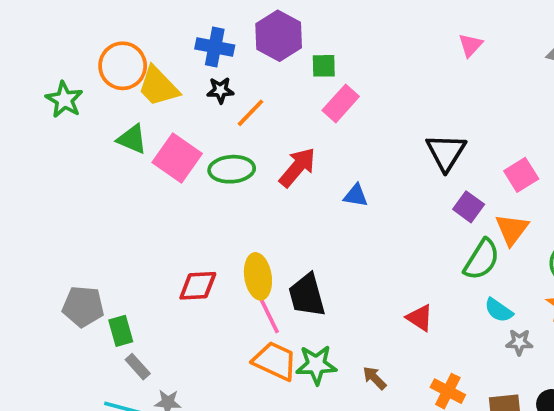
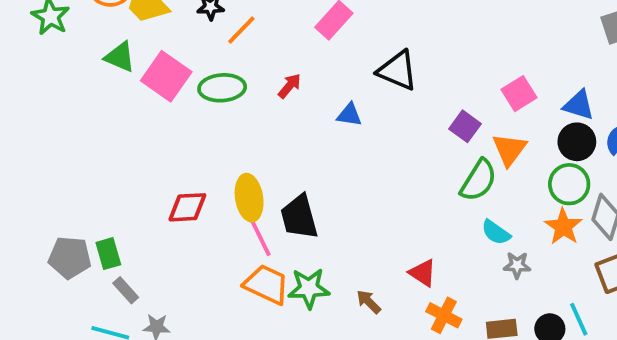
black triangle: (446, 152) -> (398, 70), moved, turned -39
red arrow: (297, 167) -> (290, 86), size x0.6
gray pentagon: (83, 306) -> (70, 257), moved
red triangle: (420, 318) -> (423, 273), moved

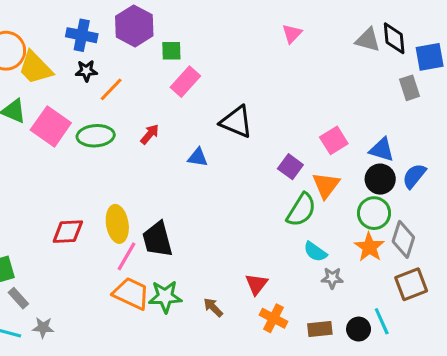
pink line: (261, 238) -> (127, 256), turned 56
red triangle: (423, 273) -> (256, 284), turned 35

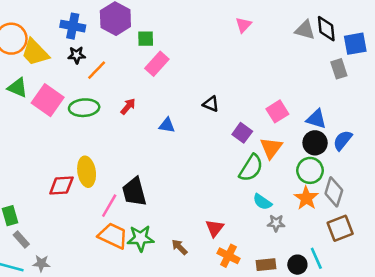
black triangle: (236, 122) -> (211, 104), moved, size x0.6
yellow ellipse: (117, 224) -> (87, 172), moved

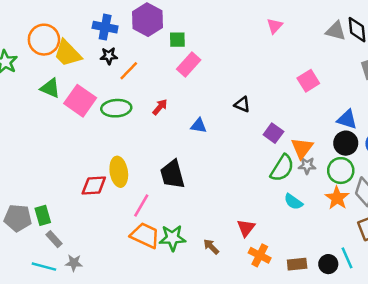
pink square: (277, 111) -> (308, 81), moved
black trapezoid: (134, 192) -> (172, 174), moved
gray star: (276, 223) -> (307, 166), moved

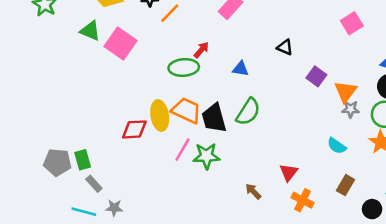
green ellipse: (116, 108) -> (184, 67), moved
green semicircle: (282, 168) -> (248, 112), moved
orange trapezoid: (145, 235) -> (186, 110), moved
green star: (172, 238) -> (206, 156), moved
brown rectangle: (297, 264) -> (346, 185), moved, turned -54

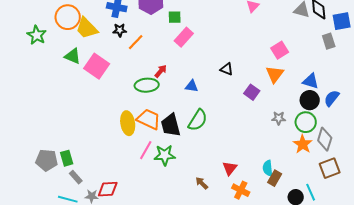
orange triangle: (346, 92) -> (275, 74), moved
red diamond: (134, 129) -> (108, 189), moved
cyan semicircle: (337, 146) -> (268, 168), moved, turned 49

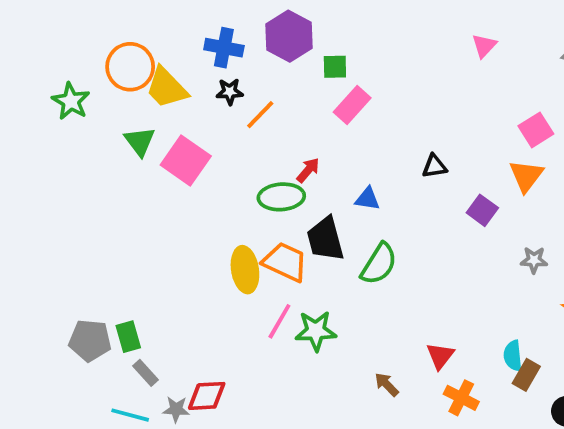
green triangle: (73, 56) -> (140, 141), turned 30
black triangle: (227, 69) -> (434, 166), turned -32
black trapezoid: (171, 125) -> (325, 239), moved

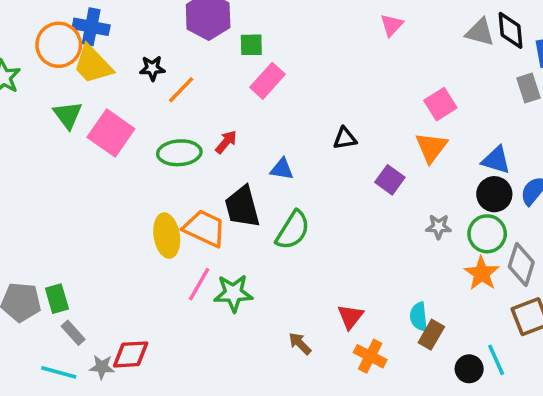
blue cross: (224, 48) -> (91, 27), moved
green ellipse: (281, 197) -> (179, 153), moved

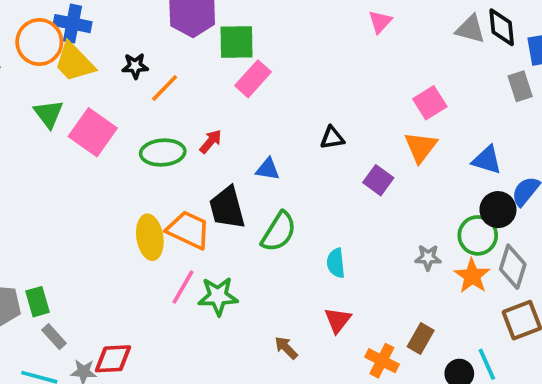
green square: (251, 45) -> (236, 42), size x1.5
black circle: (494, 194) -> (498, 210), moved
gray star: (439, 227) -> (428, 258), moved
cyan semicircle: (419, 317) -> (336, 263), moved
orange cross: (370, 356) -> (382, 361), moved

